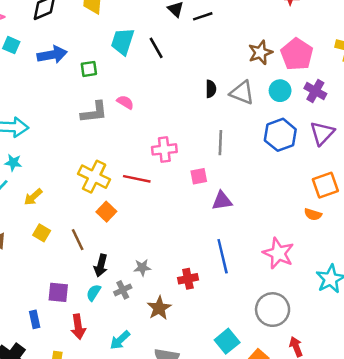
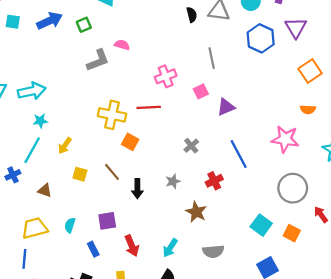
orange semicircle: (313, 214) -> (308, 109), moved
gray cross: (123, 290) -> (191, 146), moved
cyan semicircle: (94, 293) -> (70, 225), moved

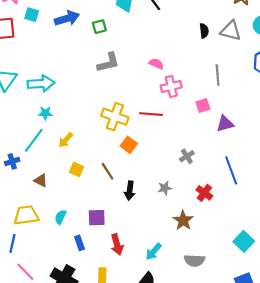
pink semicircle: (122, 45) -> (156, 64), moved
red cross: (214, 181) -> (204, 193), turned -35

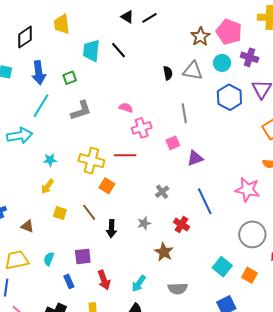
blue arrow: (67, 18) -> (39, 73), turned 105
cyan star: (45, 113) -> (50, 160), moved
cyan line: (34, 140) -> (41, 106), moved

